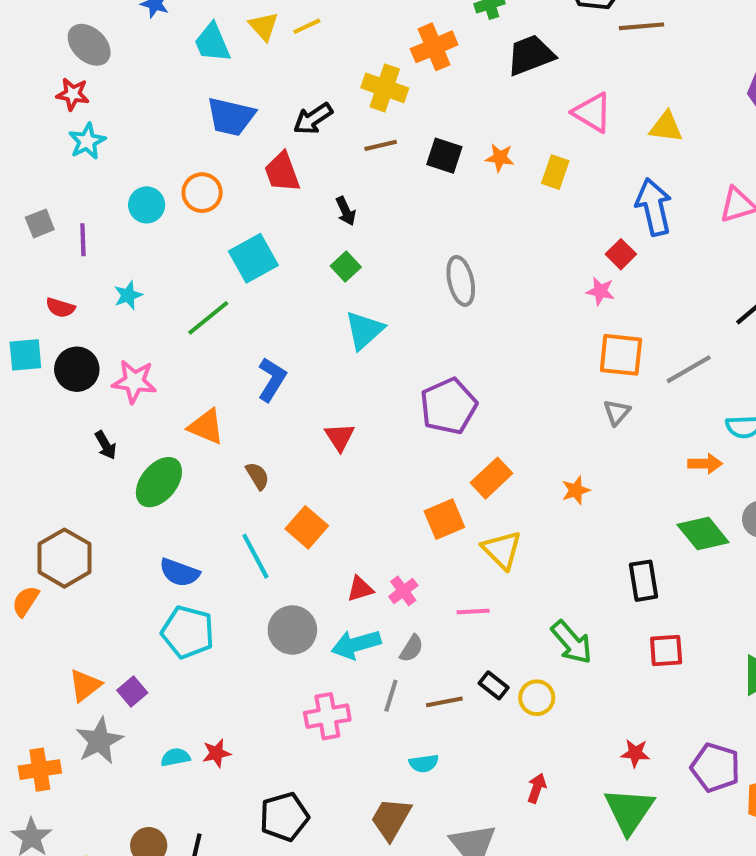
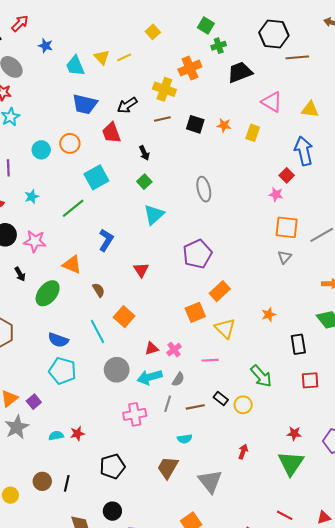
orange star: (576, 490) -> (269, 315), moved

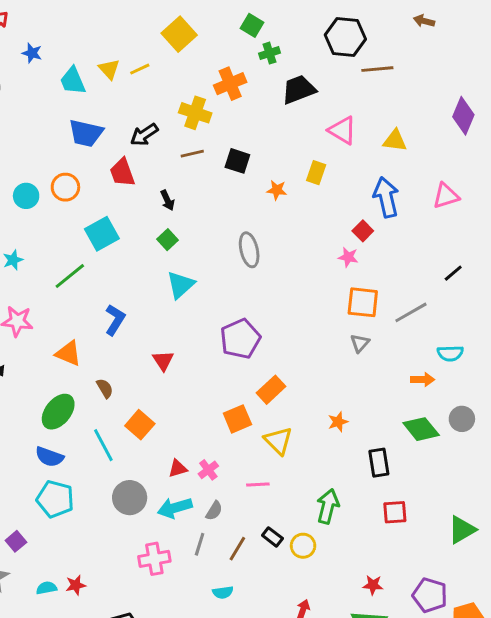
yellow square: (153, 32) -> (179, 34), size x1.6
orange star: (224, 125) -> (277, 190), moved
green ellipse: (48, 293) -> (58, 412), moved
green arrow: (261, 376) -> (328, 506), turned -125
brown line: (195, 407) -> (237, 549), turned -48

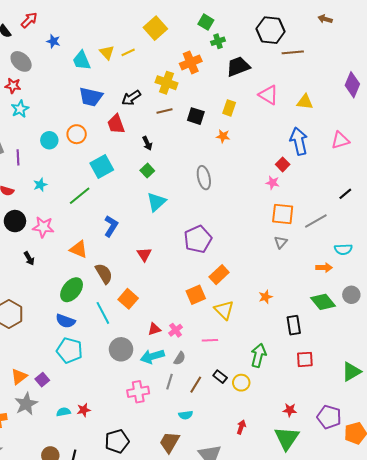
yellow rectangle: (316, 173) -> (229, 108), moved
brown semicircle: (105, 388) -> (104, 274), size x1.5

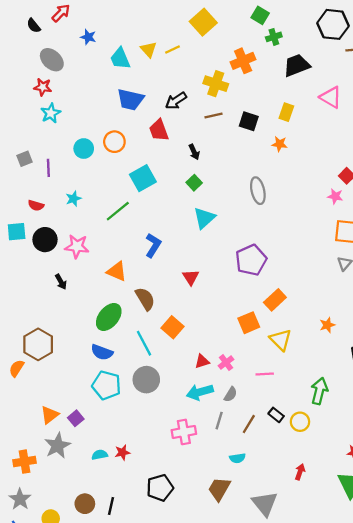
gray circle: (121, 349) -> (146, 380), moved

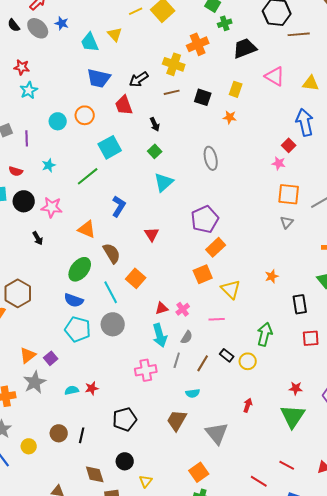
black semicircle: (34, 26) -> (14, 25), moved
yellow line: (172, 49) -> (136, 11), moved
gray ellipse: (52, 60) -> (38, 28), moved
orange rectangle: (275, 300) -> (216, 247), moved
cyan arrow: (200, 392) -> (160, 335), turned -90

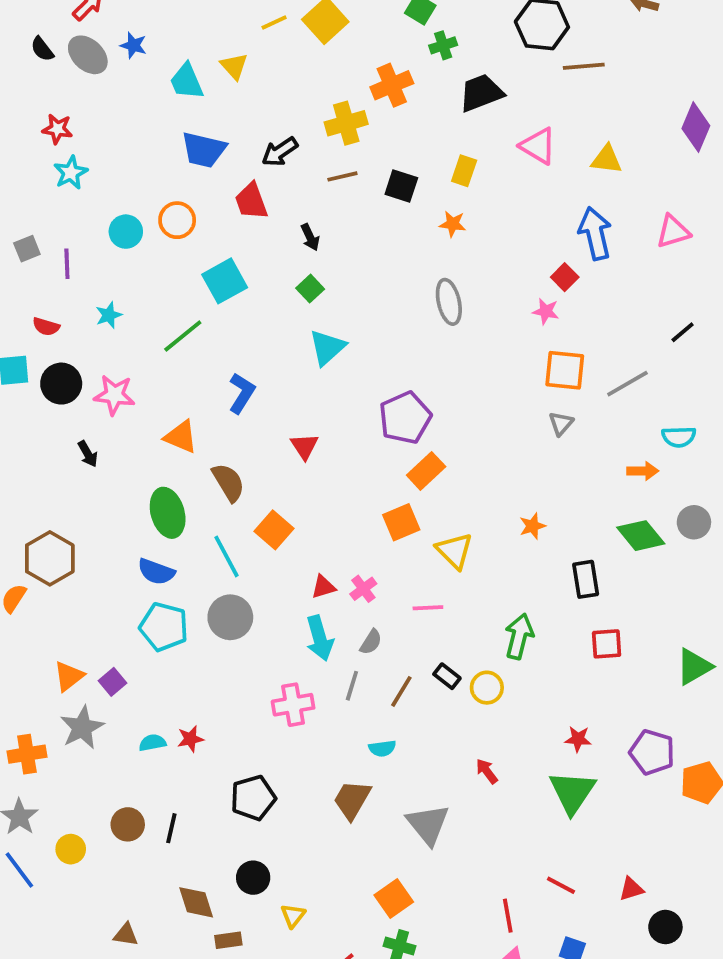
yellow cross: (174, 64) -> (346, 123), turned -35
gray ellipse: (211, 158) -> (449, 302), moved
green ellipse: (80, 269) -> (168, 513), turned -55
red arrow: (248, 405) -> (487, 771), turned -56
red line: (259, 481) -> (508, 916), turned 48

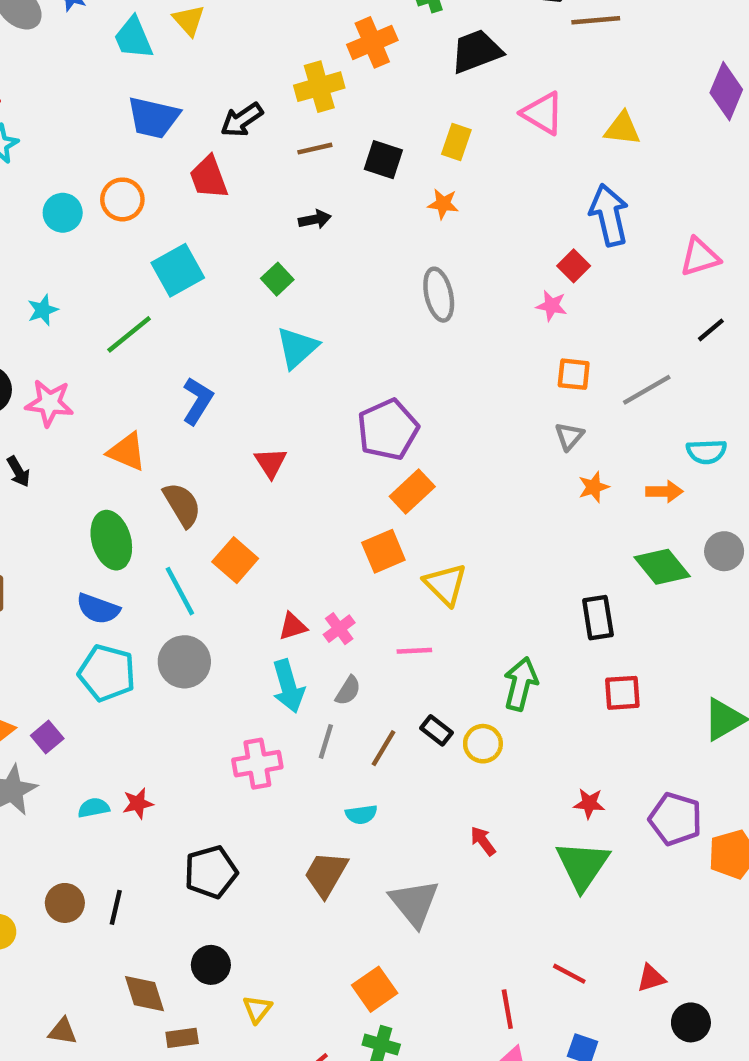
pink triangle: (673, 232) -> (700, 257), moved
black arrow: (310, 237) -> (315, 219), moved, turned -76
orange square: (565, 370) -> (574, 374), size x0.7
orange star: (532, 526) -> (594, 487), moved

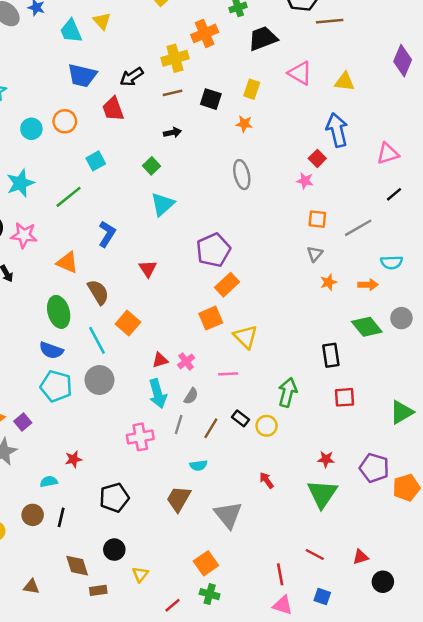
cyan square: (178, 270) -> (96, 161), size x0.7
cyan star: (43, 310) -> (20, 183), size x1.6
cyan semicircle: (94, 808) -> (49, 481), moved

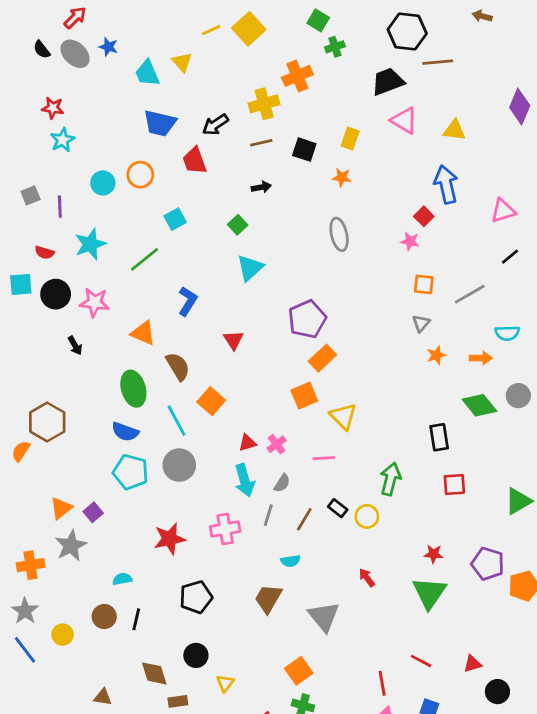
black trapezoid: (263, 38) -> (388, 82), moved
red star: (73, 459) -> (170, 539), moved, size x1.6

